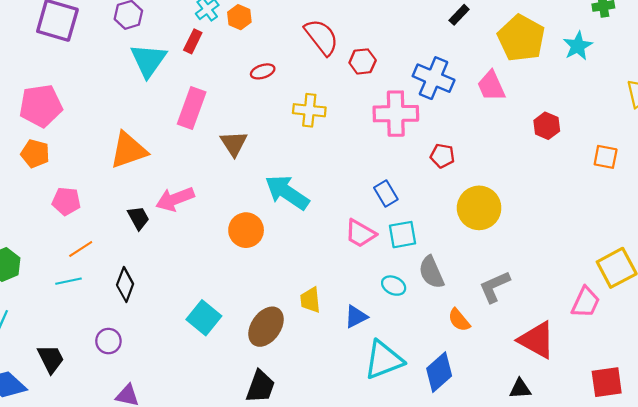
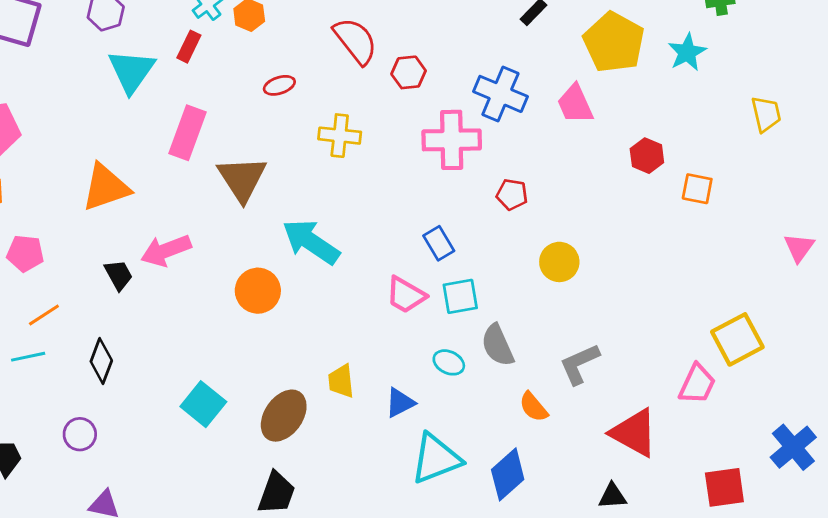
brown triangle: (234, 144) -> (242, 179), size x1.4
orange square: (606, 157) -> (697, 189), moved
yellow circle: (479, 208) -> (559, 262), size x0.7

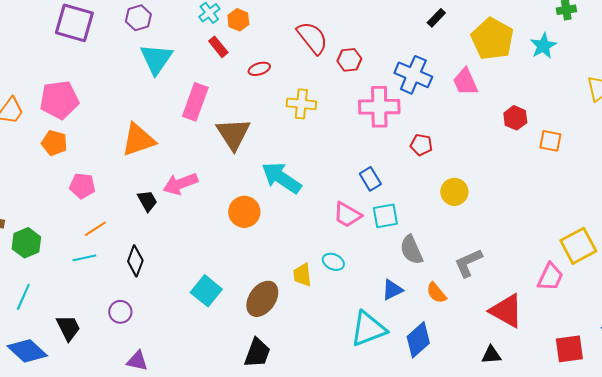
red rectangle: (189, 47) -> (218, 47), moved, turned -65
cyan ellipse: (449, 362) -> (333, 262), moved
blue triangle: (400, 403) -> (392, 290), moved

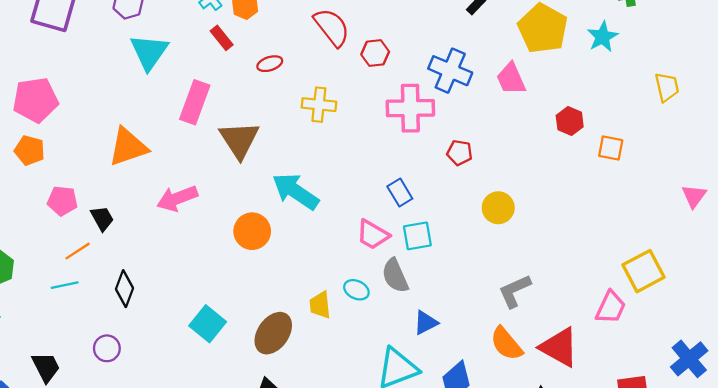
black trapezoid: (147, 201) -> (102, 218), moved
gray semicircle: (411, 250) -> (395, 276), moved
orange semicircle: (436, 293) -> (506, 344), moved, size x1.4

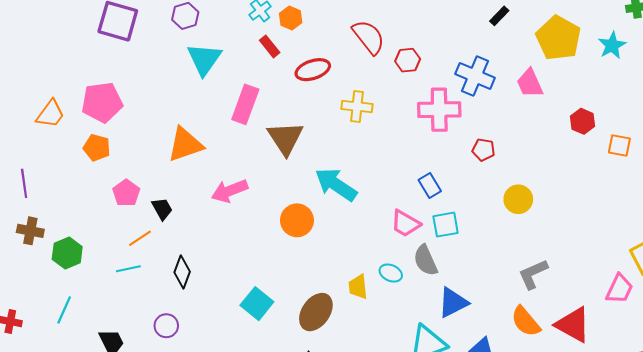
red ellipse: (270, 64) -> (313, 70), size x1.5
pink pentagon: (62, 201) -> (126, 193), turned 30
blue triangle: (426, 323) -> (453, 303), size x1.4

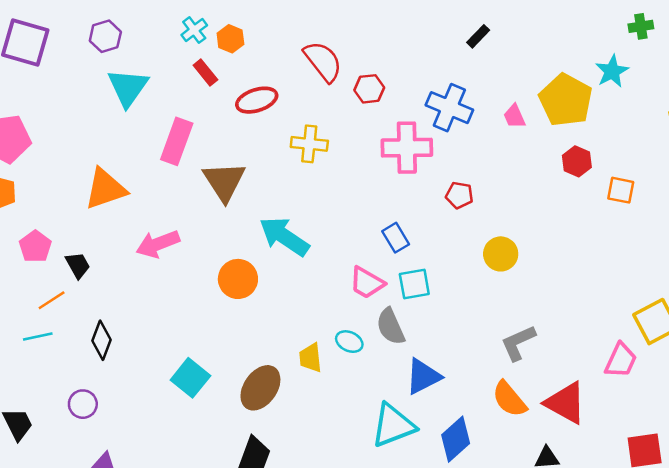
yellow pentagon: (558, 38) -> (566, 100), moved
pink trapezoid: (530, 83) -> (514, 116), size x0.7

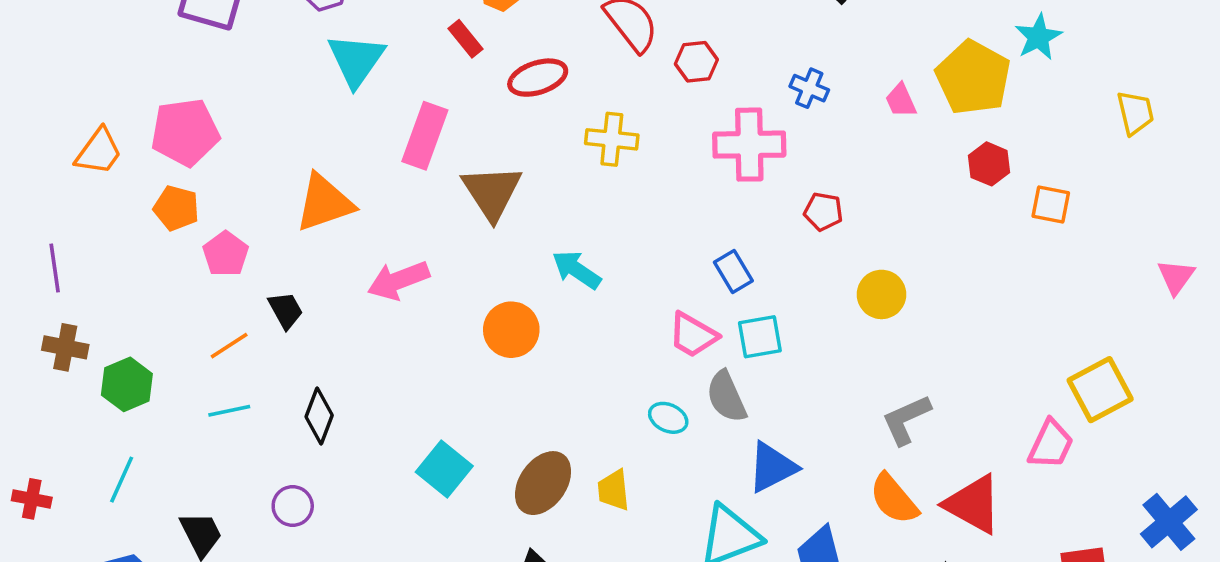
blue cross: (449, 108) -> (809, 88), size x0.6
cyan arrow: (284, 236) -> (577, 270), size x0.7
pink pentagon: (35, 246) -> (226, 254), moved
orange line: (52, 300) -> (229, 346), moved
yellow trapezoid: (311, 358) -> (614, 490), moved

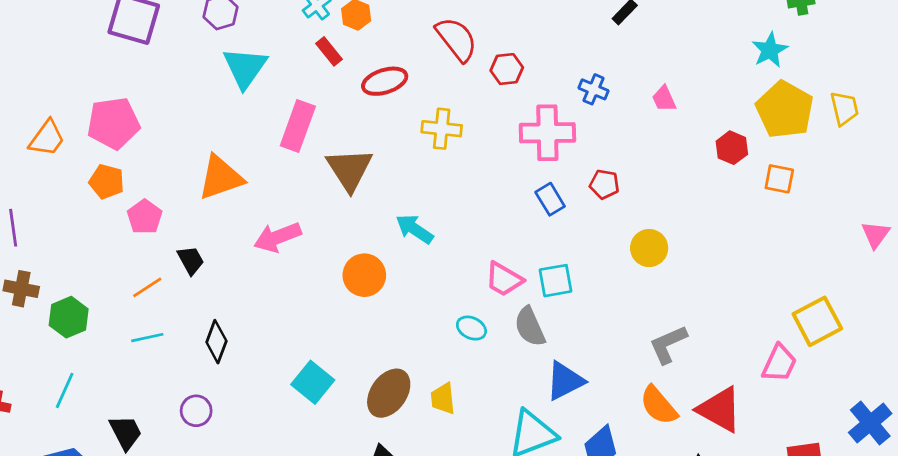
yellow pentagon: (973, 78) -> (785, 110), moved
blue rectangle: (733, 272) -> (550, 199), moved
cyan ellipse: (668, 418) -> (471, 328), moved

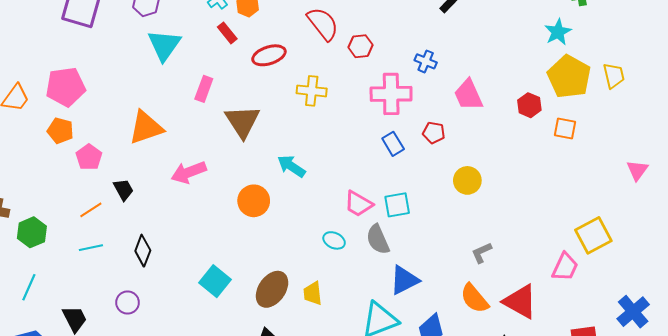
pink trapezoid: (664, 99) -> (468, 95), moved, size x1.6
pink rectangle: (298, 126) -> (204, 89), size x0.7
gray L-shape: (668, 344) -> (482, 253), size x0.7

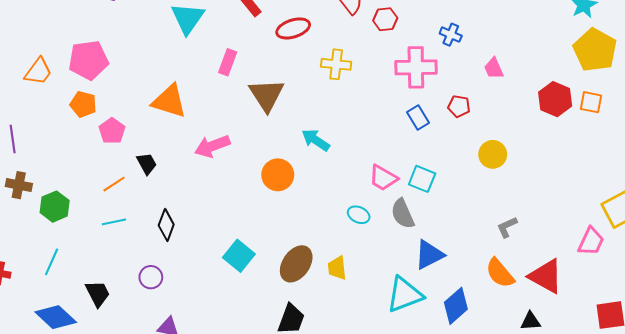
pink trapezoid: (468, 95) -> (494, 68), size x0.7
red hexagon: (529, 105) -> (555, 99), moved, size x1.4
orange triangle: (146, 128) -> (169, 101), turned 36
cyan square: (397, 205) -> (422, 179), turned 32

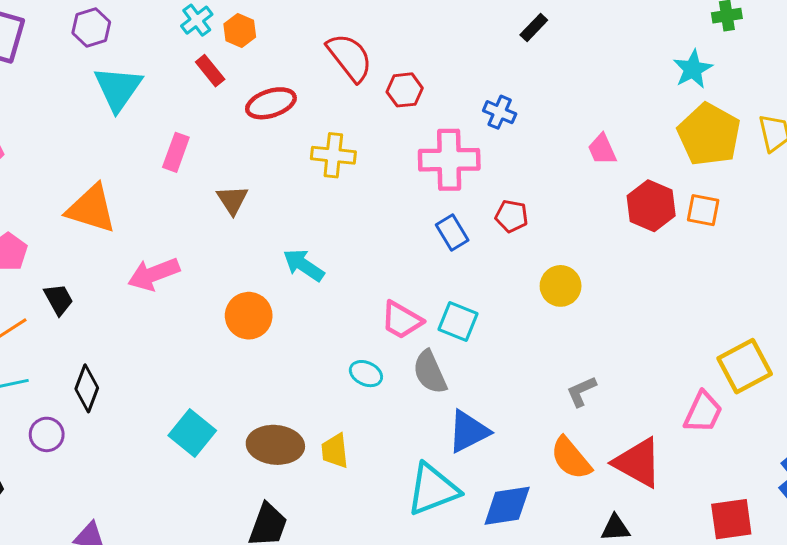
pink trapezoid: (494, 68) -> (602, 149), moved
brown triangle: (267, 95) -> (232, 200), size x0.6
brown ellipse: (296, 264) -> (275, 445), turned 60
purple circle: (151, 277) -> (47, 434), moved
blue diamond: (456, 306) -> (507, 506), turned 33

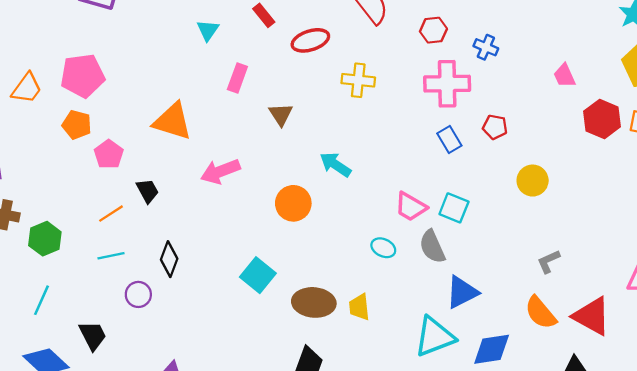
cyan triangle: (118, 88) -> (208, 30), moved, size x0.6
red hexagon: (405, 90) -> (433, 30), moved
cyan square: (192, 433) -> (258, 275), moved

